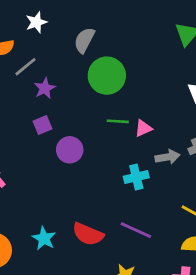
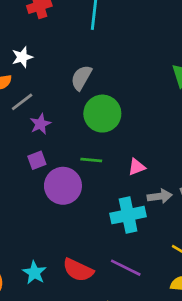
white star: (36, 22) -> (22, 57), moved
green line: (118, 121) -> (91, 160), moved
purple circle: (70, 150) -> (63, 186), size x1.4
cyan cross: (136, 177) -> (128, 215), size x1.4

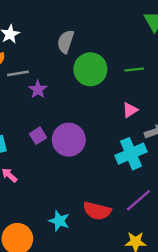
gray line: (22, 102) -> (18, 73), turned 40
purple square: (37, 160) -> (38, 136), moved
green line: (91, 160) -> (134, 69), moved
purple line: (126, 268) -> (138, 200), turned -56

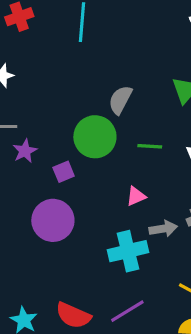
gray semicircle: (66, 42) -> (120, 100), moved
purple square: (38, 136) -> (64, 172), moved

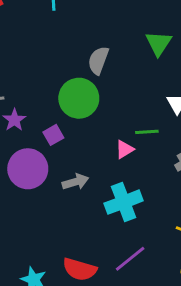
green line: (150, 146) -> (147, 132), moved
purple circle: (53, 220) -> (28, 169), moved
gray arrow: (163, 229) -> (75, 182), moved

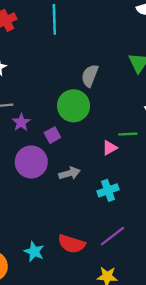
cyan cross: (124, 202) -> (108, 190), size x0.7

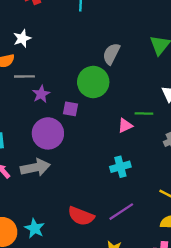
purple square: (52, 135) -> (71, 109), turned 35
gray arrow: (69, 173) -> (35, 168), moved, size x1.4
cyan star: (34, 251) -> (35, 228), moved

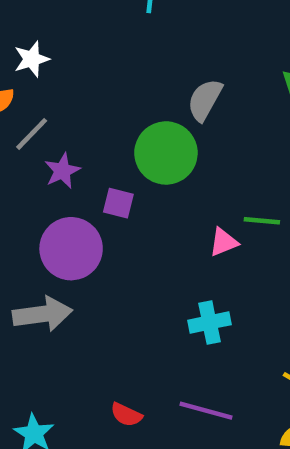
gray line: (24, 76) -> (32, 134), turned -48
purple line: (121, 212) -> (206, 411), turned 45
red semicircle: (81, 216) -> (126, 415), size x0.6

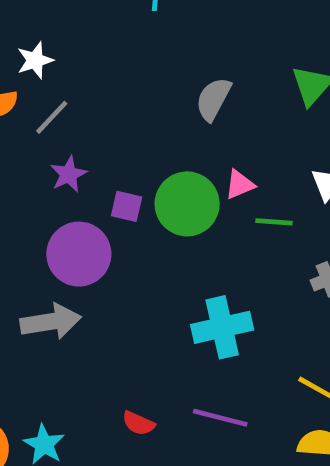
gray line: (32, 134) -> (52, 117), moved
green circle: (166, 153) -> (187, 204), moved
pink triangle: (224, 242) -> (240, 185), moved
cyan cross: (209, 322) -> (222, 327), size x1.4

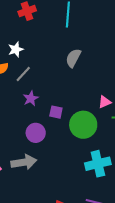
gray semicircle: (213, 99) -> (73, 58), moved
green circle: (187, 204) -> (83, 125), moved
purple circle: (79, 254) -> (36, 133), size x0.7

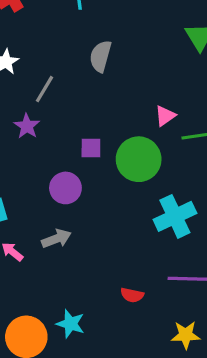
gray line: (23, 74) -> (44, 89), moved
purple star: (31, 98) -> (27, 126), moved
gray arrow: (24, 162) -> (56, 239), size x0.7

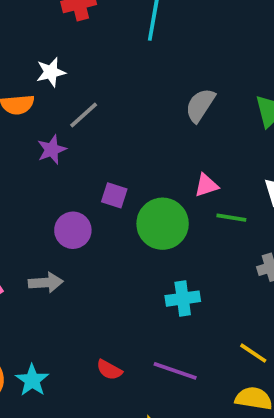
gray semicircle: (101, 56) -> (200, 105), moved
cyan cross: (175, 216) -> (183, 299), size x0.7

